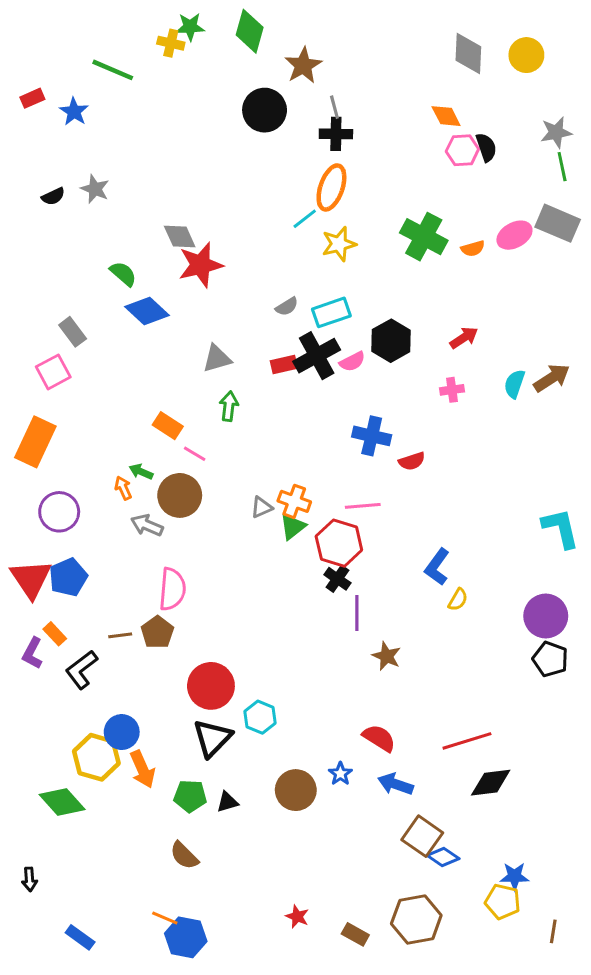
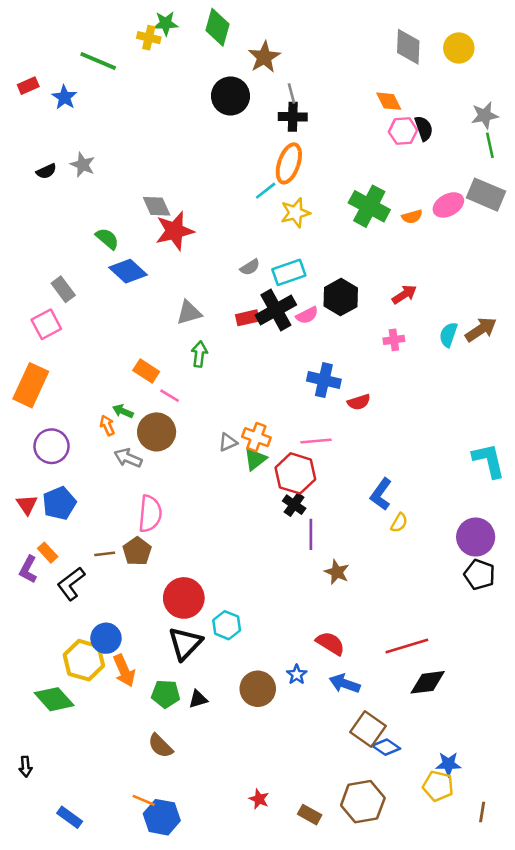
red triangle: (31, 579) -> (27, 505), size x0.6

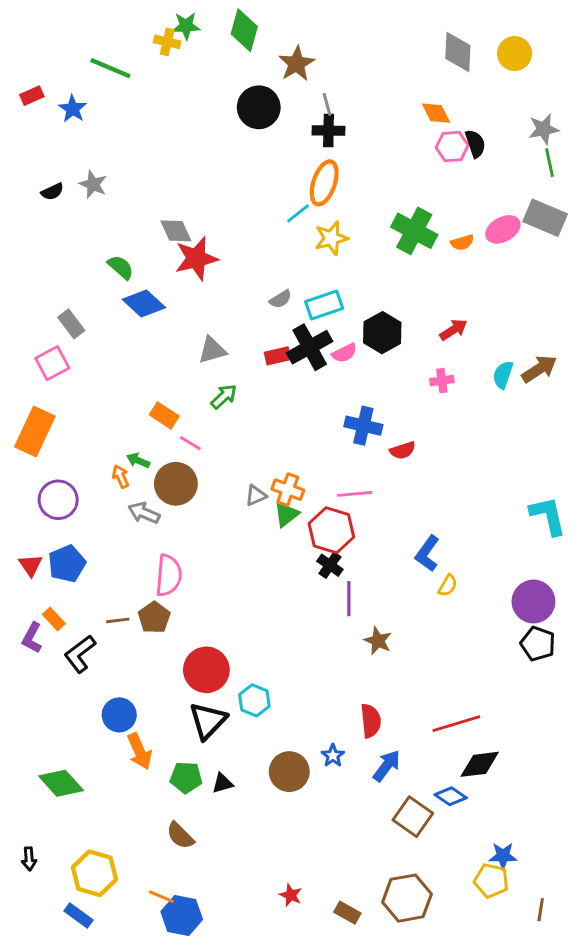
green arrow: (199, 354) -> (224, 397), turned 40
red semicircle: (330, 643) -> (371, 721), turned 52
yellow hexagon: (84, 660) -> (94, 873), moved
blue arrow: (345, 684) -> (387, 766), turned 108
blue diamond: (386, 747) -> (451, 796), moved

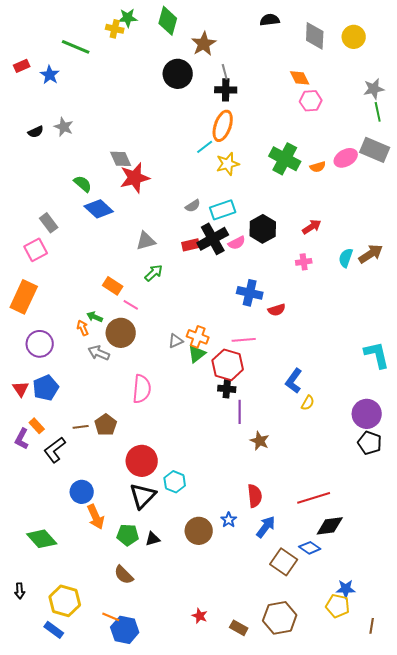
black semicircle: (475, 144) -> (270, 20), moved, turned -78
black cross: (330, 565) -> (227, 389), turned -30
pink semicircle: (169, 575) -> (142, 389), moved

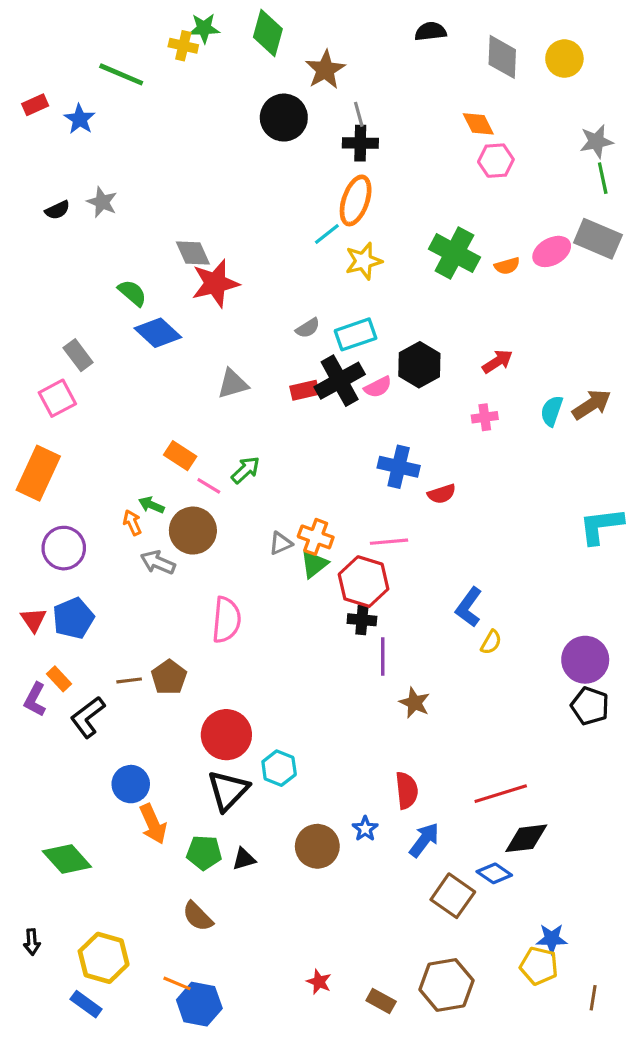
green arrow: (154, 273) -> (246, 470), moved
cyan L-shape: (377, 355) -> (601, 526), moved, turned -84

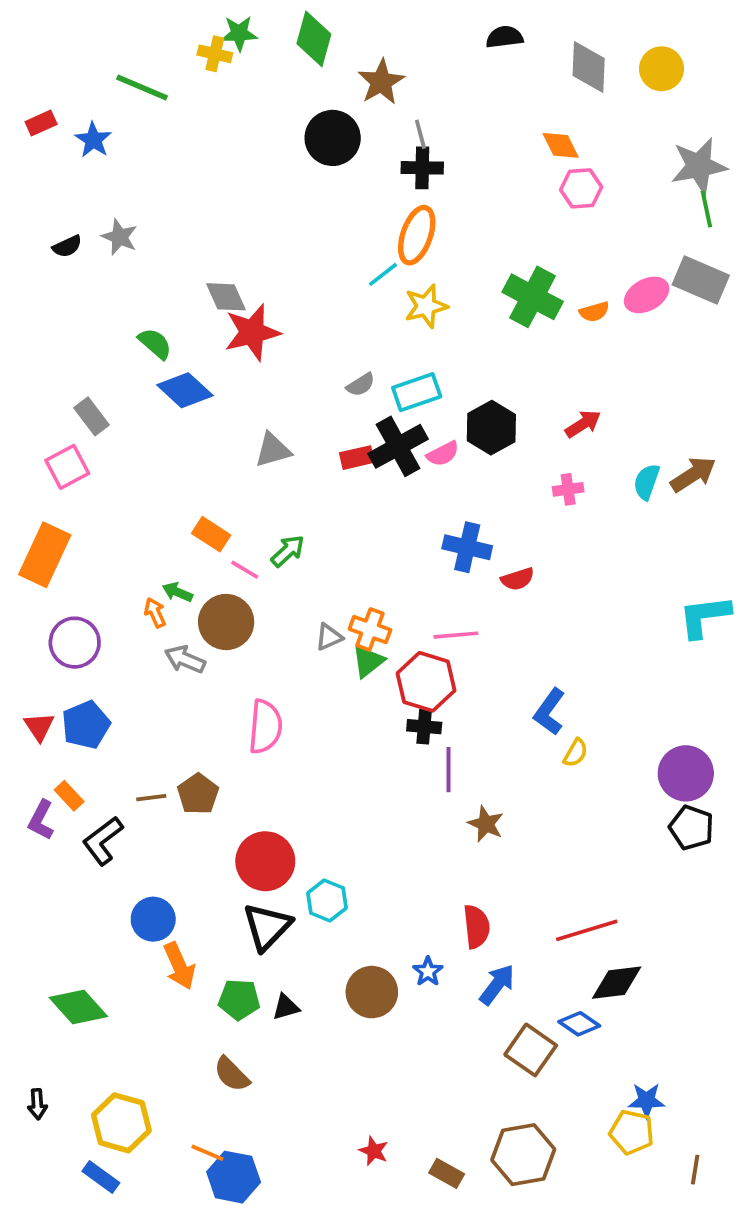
gray star: (596, 141) -> (699, 166), size x1.4

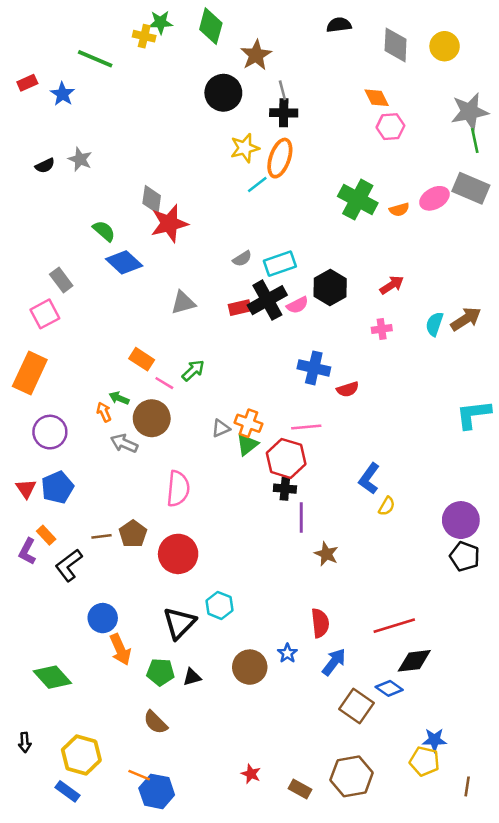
gray diamond: (226, 297) -> (152, 200), turned 32
yellow star: (426, 306) -> (245, 148), moved
red circle: (265, 861) -> (178, 554), moved

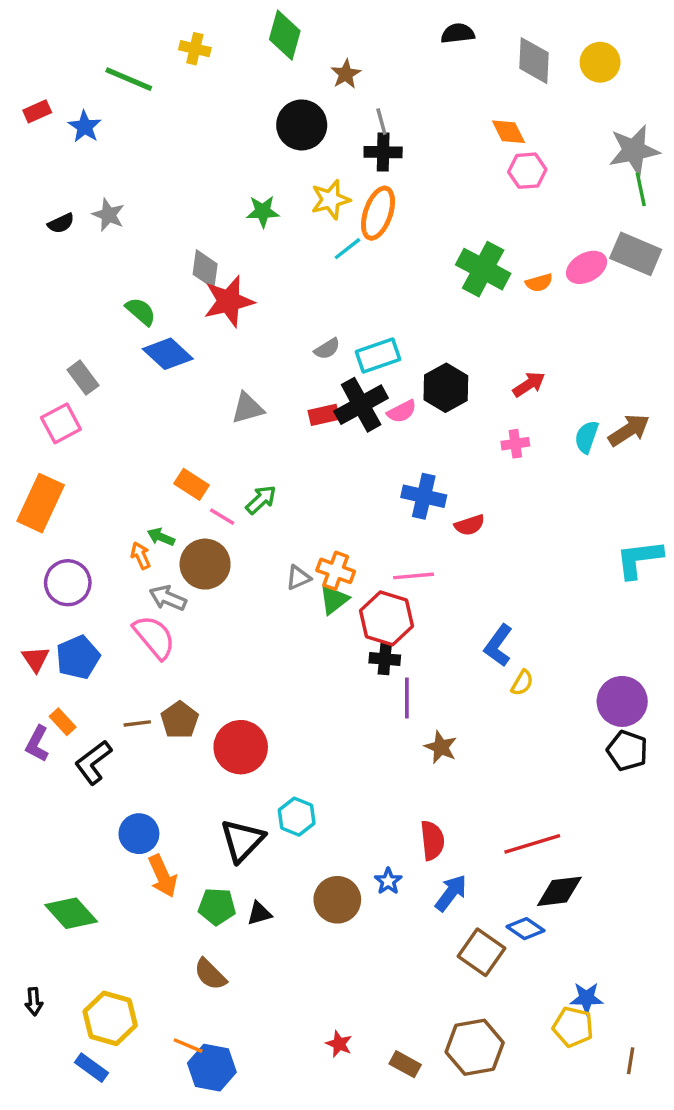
green star: (161, 22) -> (263, 211), moved
brown star: (256, 55) -> (346, 74), size x0.7
pink semicircle: (178, 489) -> (154, 637), moved, turned -45

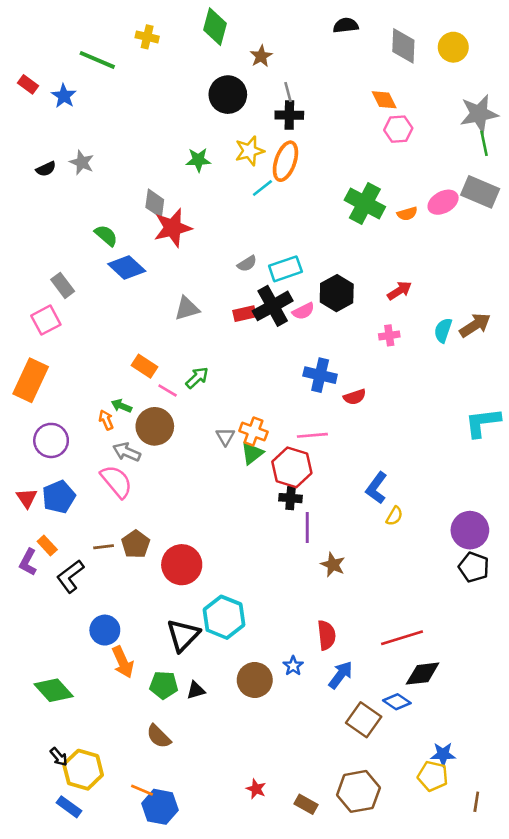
red rectangle: (37, 111) -> (28, 84), turned 60
gray triangle: (298, 578) -> (225, 437), turned -36
cyan hexagon: (297, 817) -> (224, 617), size x1.5
black arrow: (34, 1001) -> (59, 757), moved, turned -36

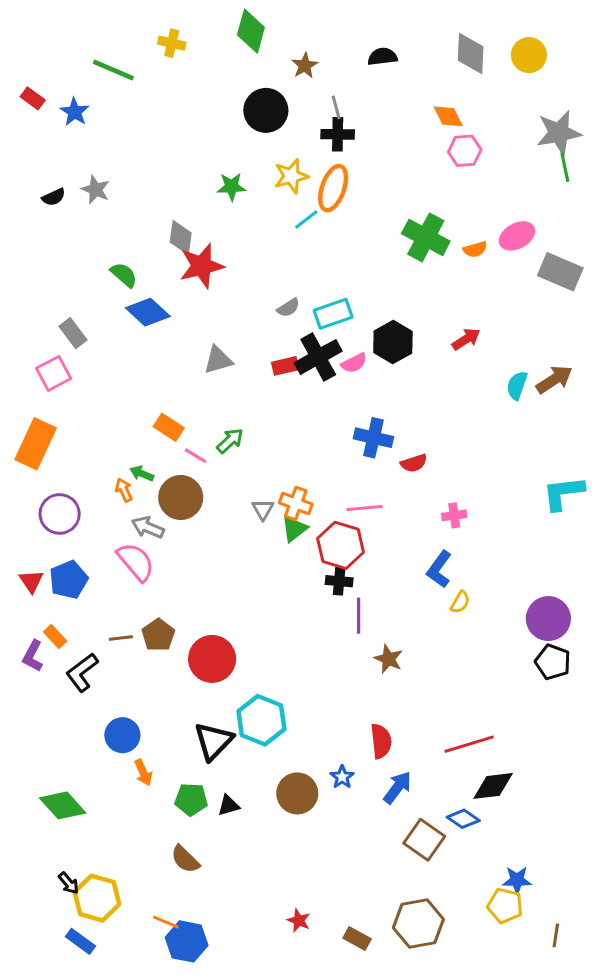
black semicircle: (346, 25) -> (382, 57), moved
gray rectangle: (480, 192) -> (560, 272), moved
pink cross: (389, 335) -> (454, 515), moved
orange arrow: (123, 662) -> (143, 773), size x0.7

